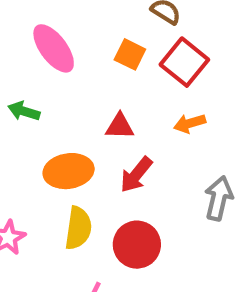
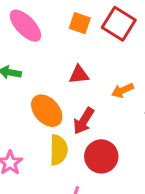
orange arrow: (190, 123) -> (123, 90), moved
orange ellipse: (69, 171) -> (47, 111), turned 64
red arrow: (136, 175) -> (84, 121), moved

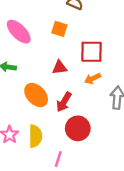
red square: (119, 24) -> (92, 52), moved, turned -30
yellow semicircle: (59, 150) -> (35, 136), moved

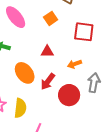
orange square: (59, 29) -> (51, 18), turned 32
red square: (92, 52) -> (84, 32), moved
red circle: (78, 128) -> (69, 95), moved

